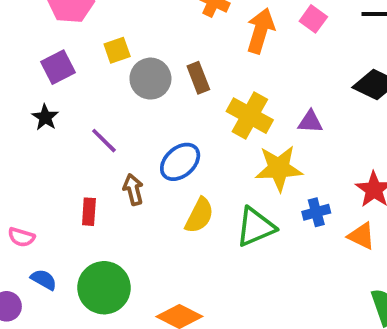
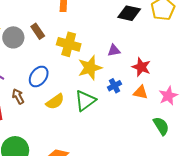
purple triangle: (310, 122) -> (114, 50), moved
yellow semicircle: (199, 215) -> (55, 102), turned 42

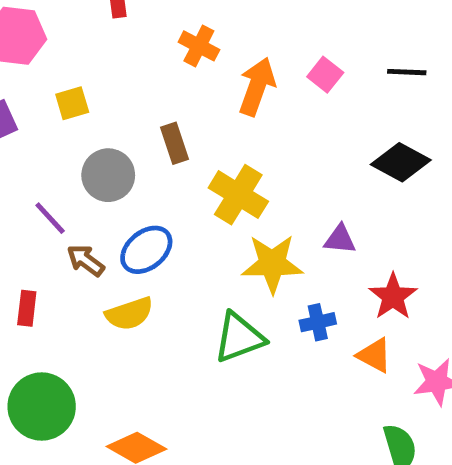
gray circle: (13, 37) -> (108, 175), moved
brown arrow: (18, 96) -> (86, 260), moved, turned -42
yellow semicircle: (55, 102) -> (129, 314), moved

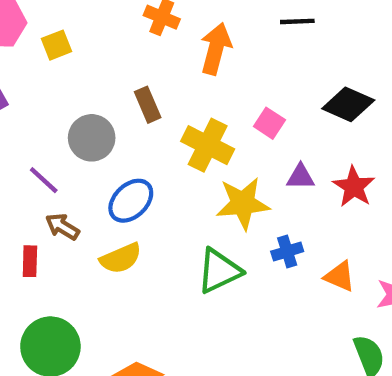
black line: (407, 72) -> (297, 21), moved
pink square: (325, 75) -> (269, 123), moved
yellow square: (72, 103) -> (57, 45), moved
brown arrow: (86, 260) -> (62, 227), moved
red star: (393, 297) -> (354, 187), moved

